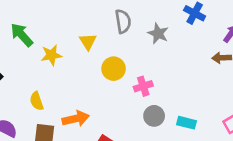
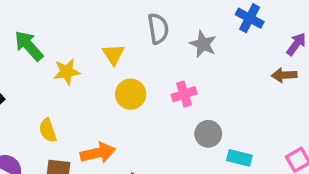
yellow circle: (114, 69) -> (131, 94), moved
pink cross: (143, 86) -> (184, 94), moved
gray circle: (154, 116) -> (208, 134), moved

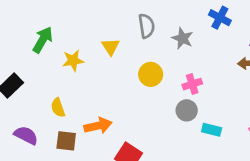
green arrow: (29, 46) -> (43, 40), turned 72
yellow circle: (131, 94) -> (151, 74), moved
pink cross: (184, 94) -> (192, 84), moved

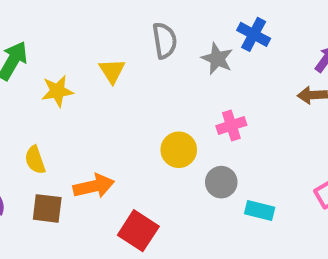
blue cross: (220, 18) -> (254, 34), moved
yellow circle: (151, 74) -> (179, 150), moved
gray circle: (187, 110) -> (221, 182), moved
cyan rectangle: (212, 130) -> (260, 210), moved

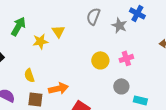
gray semicircle: (165, 40) -> (93, 16), turned -150
yellow triangle: (112, 71) -> (58, 31), moved
yellow circle: (179, 150) -> (100, 60), moved

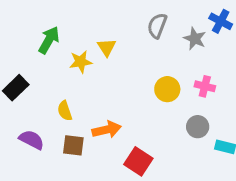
pink cross: (126, 58) -> (205, 86), turned 32

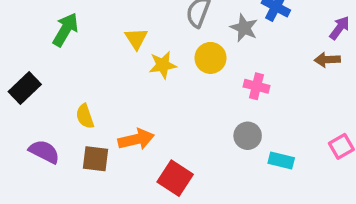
yellow star: (81, 62) -> (163, 65), moved
yellow circle: (167, 89) -> (210, 58), moved

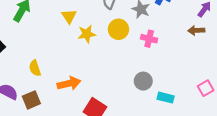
pink cross: (256, 86) -> (149, 39), moved
brown square: (96, 159) -> (31, 100), moved, turned -30

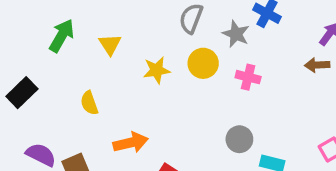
yellow triangle: (69, 16) -> (110, 44), moved
yellow semicircle: (35, 68) -> (89, 103), moved

